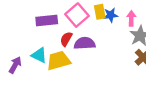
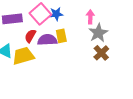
yellow rectangle: (100, 12) -> (61, 36), moved
blue star: (111, 15) -> (56, 14), moved

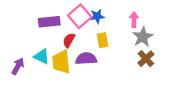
purple semicircle: (47, 40) -> (86, 59), moved
yellow trapezoid: (23, 56) -> (61, 62), turned -80

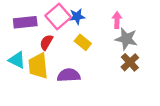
gray star: (143, 37) -> (126, 39), turned -30
yellow rectangle: (102, 40) -> (83, 42), turned -40
purple semicircle: (86, 59) -> (69, 75), moved

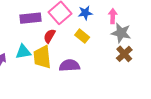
blue star: (77, 16) -> (85, 13), moved
cyan triangle: (17, 60) -> (23, 52), turned -35

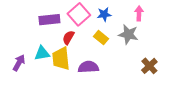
pink arrow: (113, 16) -> (139, 13), moved
gray star: (121, 33) -> (128, 34), moved
brown cross: (124, 54) -> (149, 66), moved

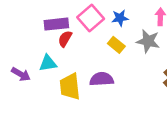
red semicircle: (68, 38) -> (65, 39), moved
yellow trapezoid: (61, 59) -> (70, 86), moved
purple arrow: (19, 63) -> (21, 74), turned 91

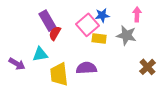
pink square: (91, 18) -> (87, 25), moved
purple rectangle: (56, 24) -> (47, 21), turned 66
yellow rectangle: (116, 45) -> (99, 39), turned -32

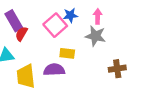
pink arrow: (137, 14) -> (98, 16), moved
yellow rectangle: (99, 39) -> (67, 53), moved
brown cross: (147, 67) -> (117, 69), turned 35

